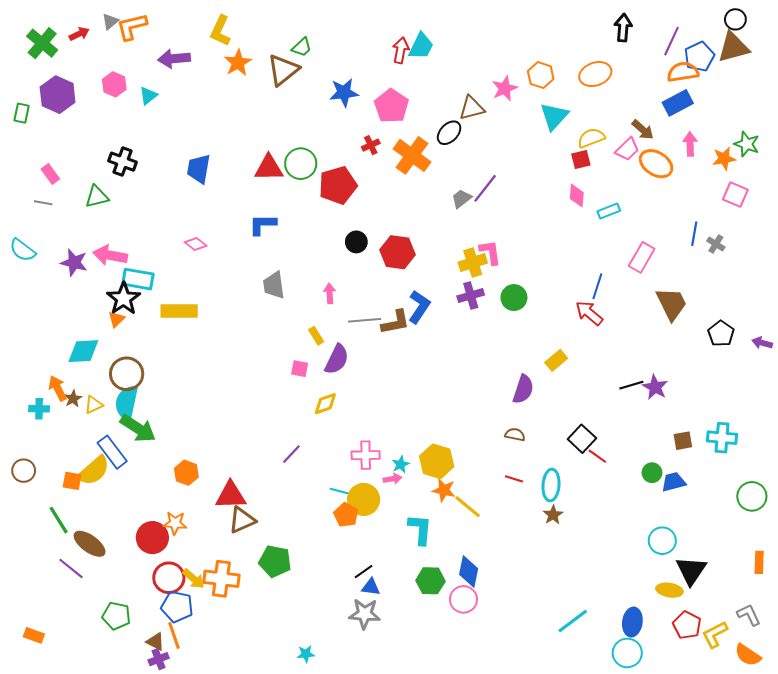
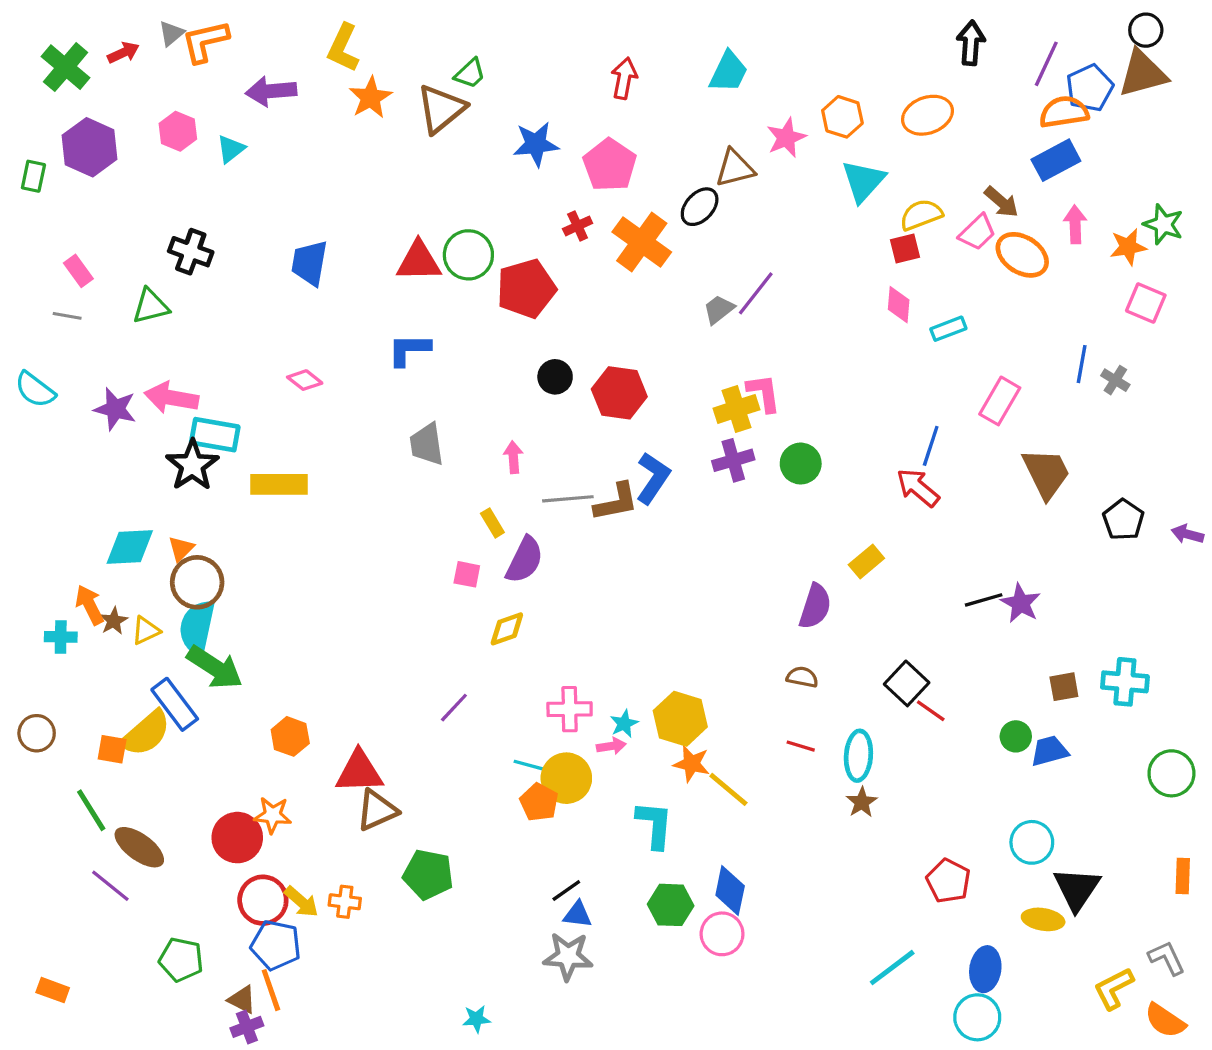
cyan trapezoid: (421, 46) -> (728, 72), moved
orange triangle: (116, 319) -> (181, 549), moved
orange cross: (221, 579) -> (345, 902), size x0.6
red pentagon: (687, 625) -> (948, 881), moved

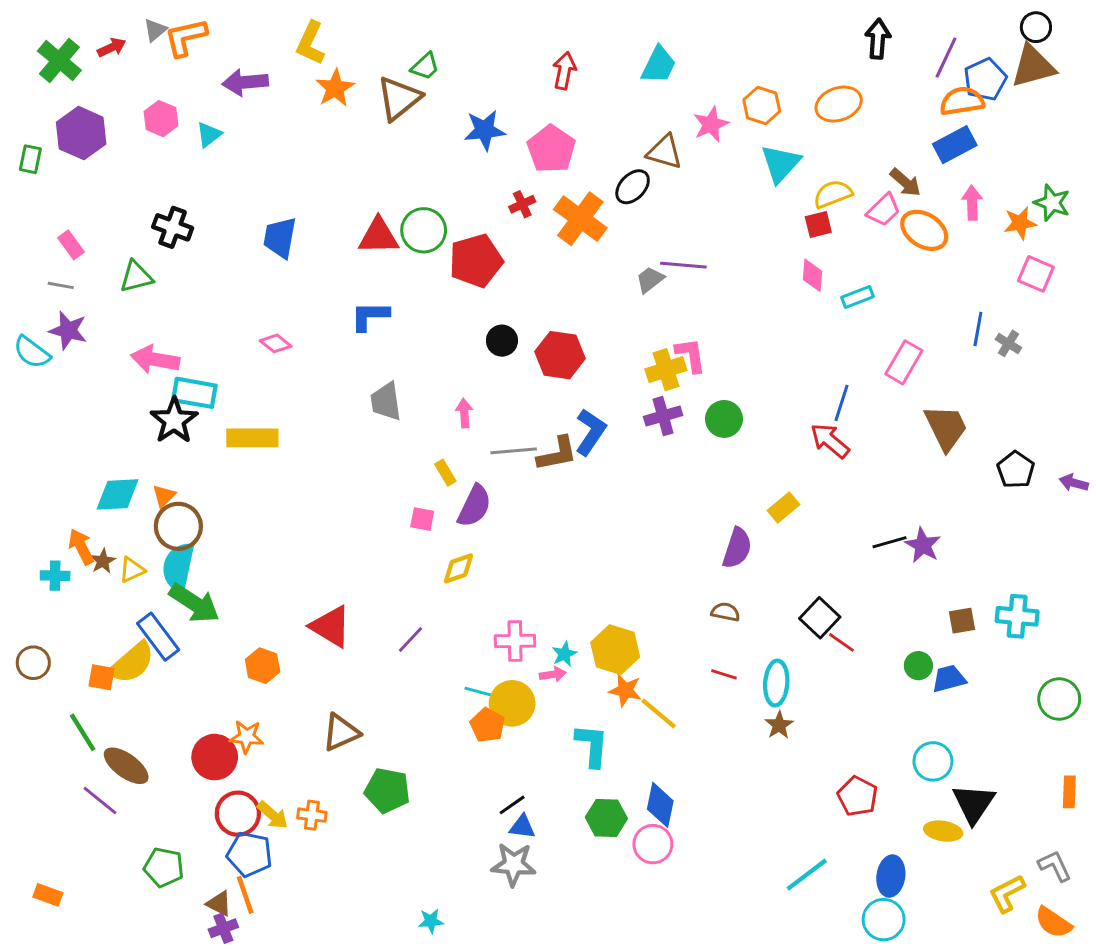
brown triangle: (735, 168) -> (664, 152), turned 30
purple line: (756, 293) -> (683, 265), turned 57
purple star: (115, 409) -> (68, 330), moved
red triangle: (359, 772) -> (331, 626), moved, turned 33

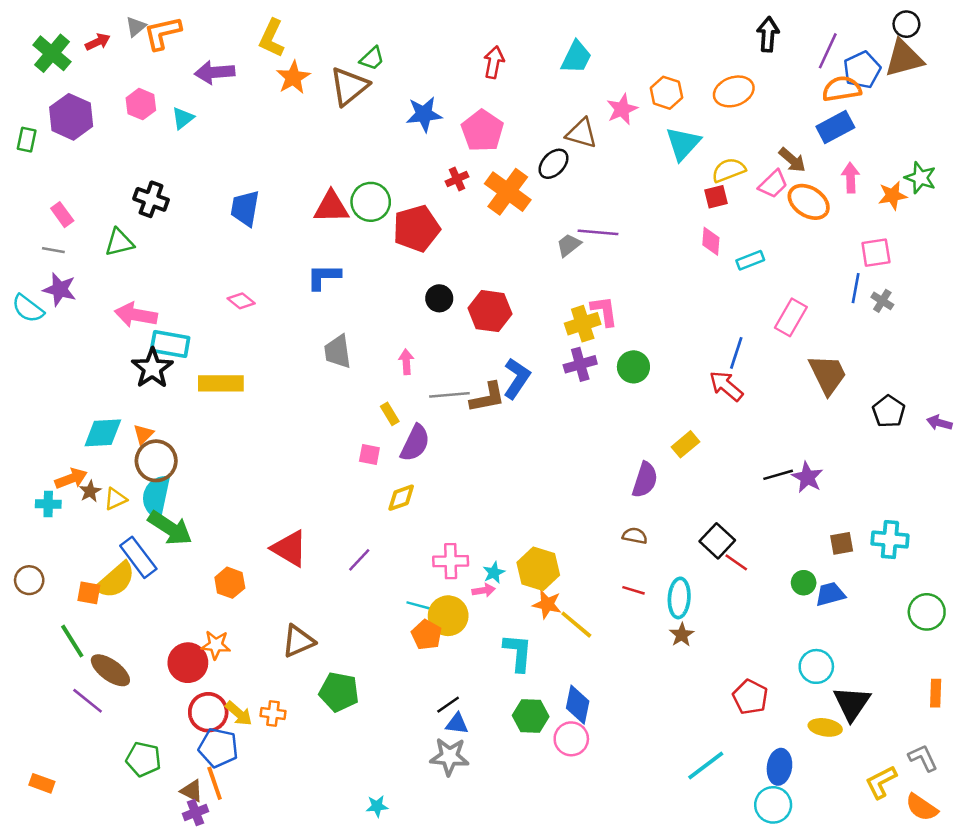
pink square: (1036, 274) -> (876, 253), moved, turned -32
orange arrow: (81, 547) -> (71, 479), turned 96

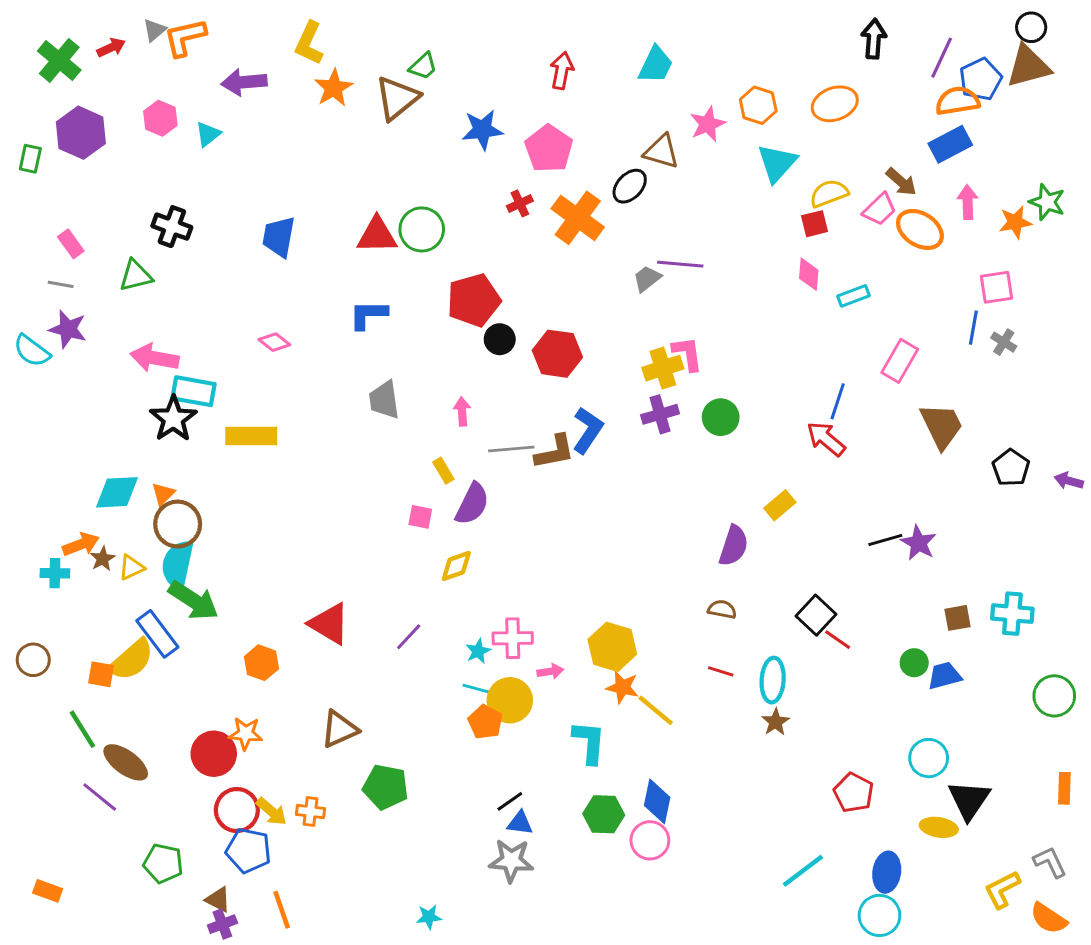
red pentagon: (416, 229) -> (474, 300), moved
cyan star: (494, 573) -> (478, 651), moved
orange line: (215, 783) -> (282, 910), moved

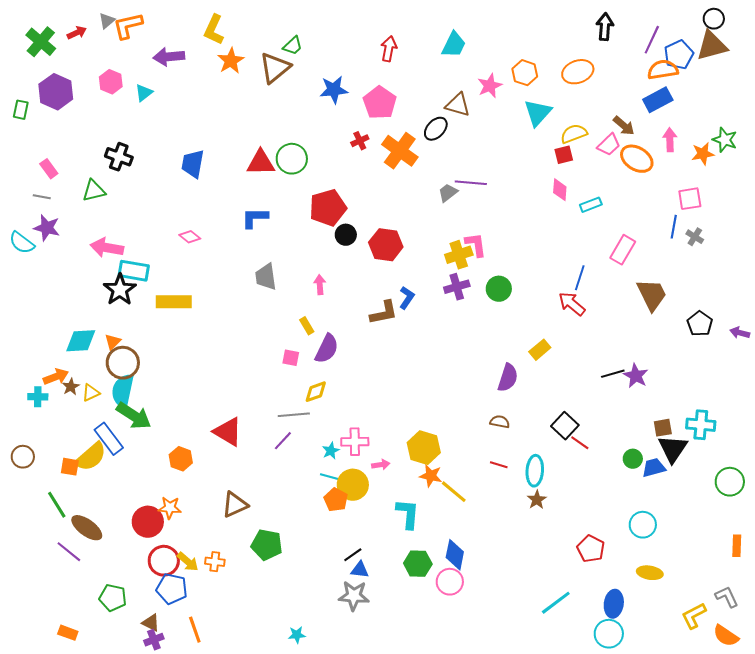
blue L-shape: (588, 430) -> (407, 298), size x0.7
gray line: (511, 449) -> (294, 415), moved
black triangle: (969, 800) -> (673, 449), moved
orange rectangle: (48, 891) -> (68, 633), moved

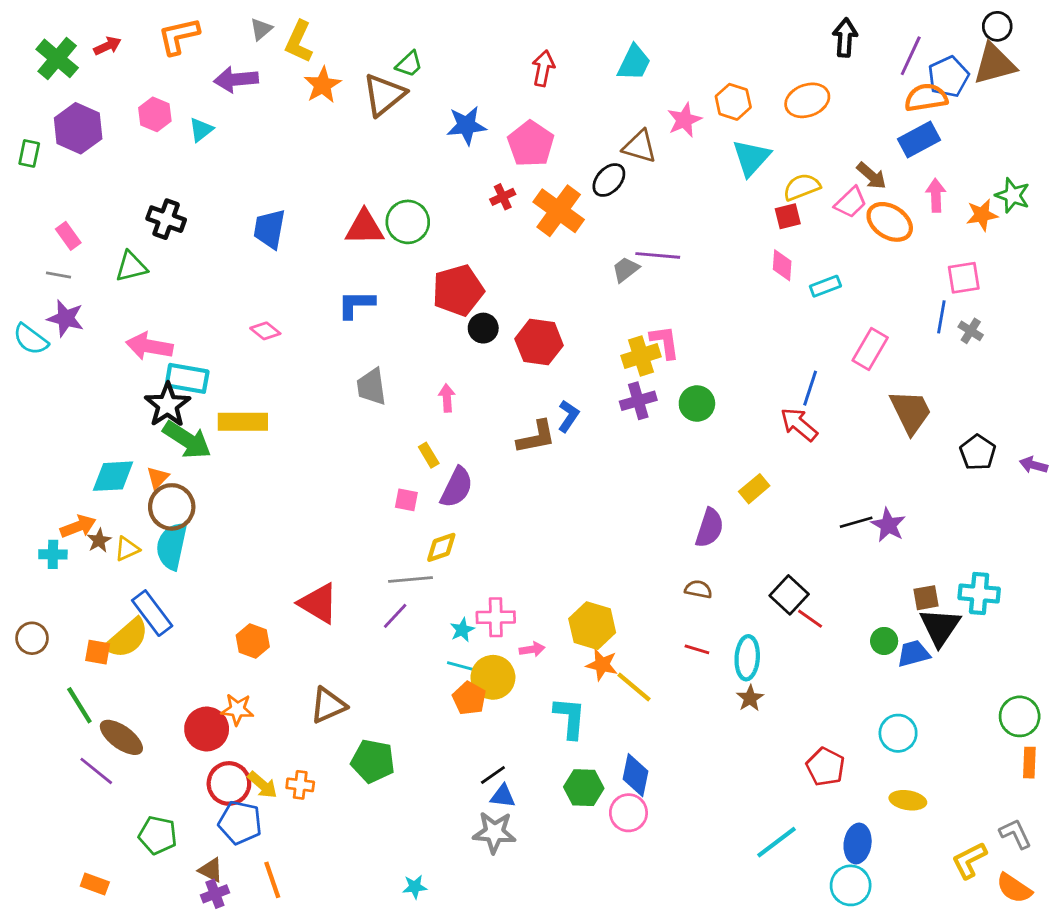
gray triangle: (107, 21) -> (261, 29), moved
green arrow: (134, 416) -> (187, 440), moved
green circle: (730, 482) -> (1020, 716), moved

